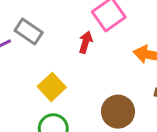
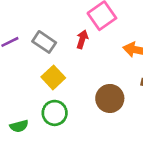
gray rectangle: (29, 31) -> (44, 42), moved

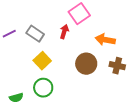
brown circle: (110, 98) -> (86, 64), moved

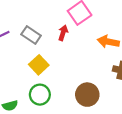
brown circle: (86, 64) -> (87, 95), moved

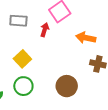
gray rectangle: (31, 35) -> (18, 21), moved, turned -30

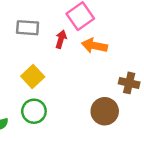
orange arrow: (86, 38) -> (94, 46), moved
brown circle: (67, 86) -> (105, 111), moved

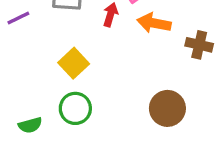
brown cross: (129, 83) -> (199, 45), moved

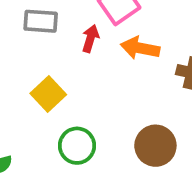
green circle: (75, 108) -> (77, 146), moved

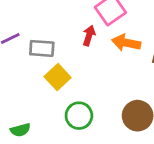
gray rectangle: (41, 21) -> (42, 48), moved

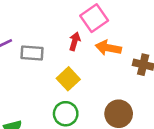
yellow square: (58, 77) -> (68, 79), moved

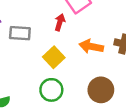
orange arrow: (108, 48) -> (91, 46), moved

